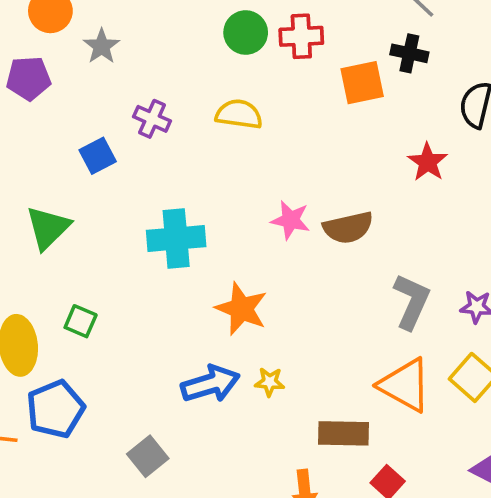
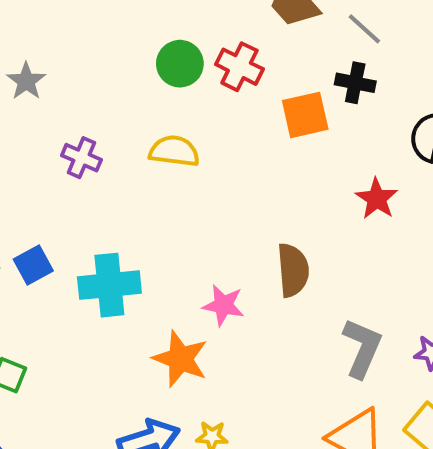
red cross: (301, 36) -> (239, 67), turned 30
blue square: (98, 156) -> (33, 265), moved
pink star: (290, 220) -> (223, 305), moved
brown semicircle: (348, 228) -> (293, 270), turned -81

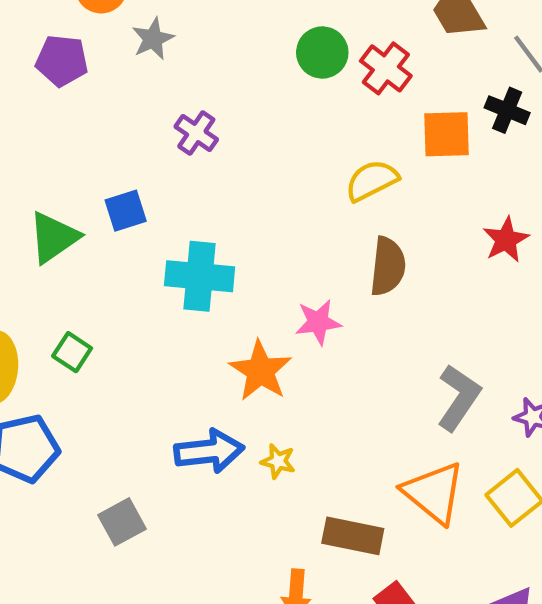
yellow semicircle: (174, 151) -> (372, 181), moved, turned -45
blue square: (33, 265) -> (126, 211), moved
brown semicircle: (293, 270) -> (388, 266), moved
pink star: (223, 305) -> (318, 322), turned -30

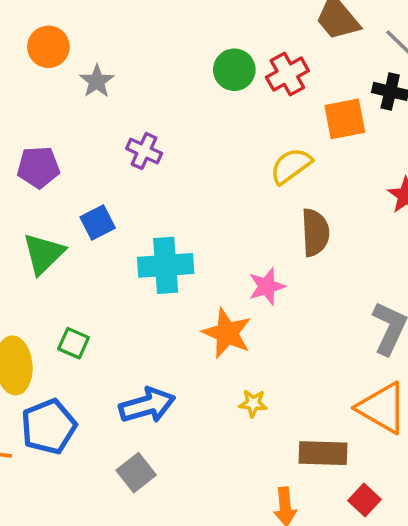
purple pentagon: (62, 61) -> (38, 167), moved
red cross: (386, 68) -> (287, 74), turned 33
blue arrow: (209, 451) -> (147, 405), moved

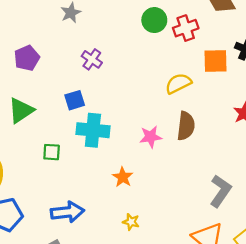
purple pentagon: (38, 167) -> (27, 58), turned -30
blue square: (98, 223) -> (75, 100), moved
pink star: (267, 286) -> (151, 137), moved
orange star: (227, 333) -> (123, 177), size x0.7
green square: (74, 343) -> (52, 152), moved, turned -30

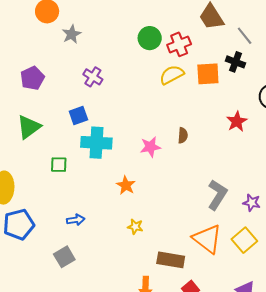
yellow semicircle: (178, 83) -> (172, 75), moved
brown semicircle: (186, 126) -> (183, 135), size x0.6
blue arrow: (67, 212) -> (76, 220), size x0.6

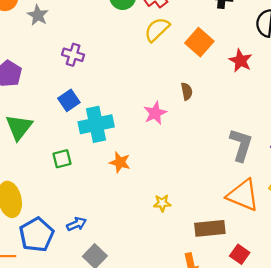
orange square: (208, 74) -> (199, 42), moved, turned -30
orange star: (126, 185) -> (120, 162), moved
blue arrow: (76, 220) -> (76, 224), moved

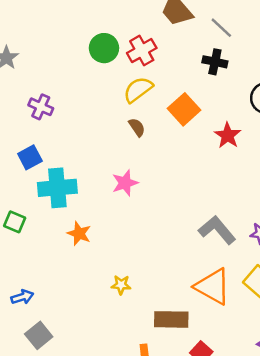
brown semicircle: (187, 91) -> (137, 127), moved, turned -30
gray L-shape: (241, 145) -> (217, 230), turned -64
green square: (62, 159) -> (15, 222), turned 30

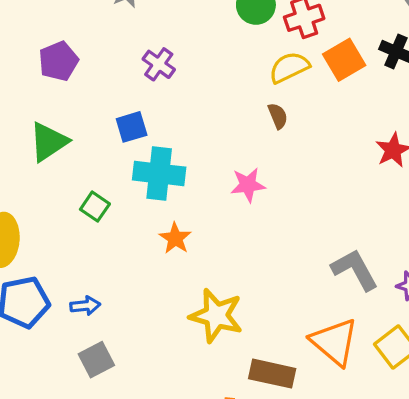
orange square: (184, 109) -> (344, 60), moved
yellow star: (121, 285) -> (216, 316), size x2.0

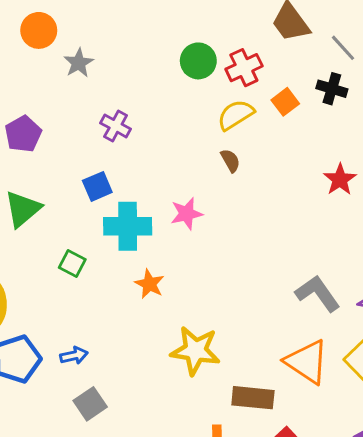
orange square: (344, 60) -> (285, 102), size x0.7
pink star: (248, 185) -> (186, 214), moved

